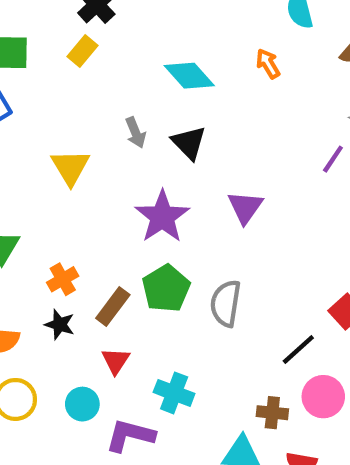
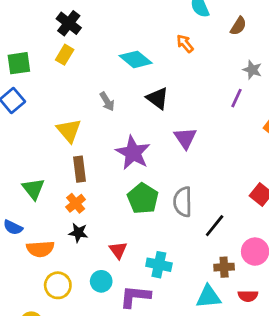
black triangle: (189, 143) -> (158, 98), moved
brown rectangle: (113, 306) -> (79, 169), moved, turned -35
black line: (298, 349) -> (215, 226), moved

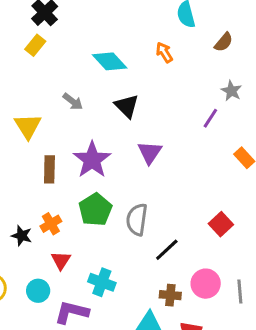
gray arrow: (107, 102) -> (73, 102), turned -30
brown rectangle: (79, 169) -> (49, 169), moved
orange cross: (76, 203) -> (51, 224), moved

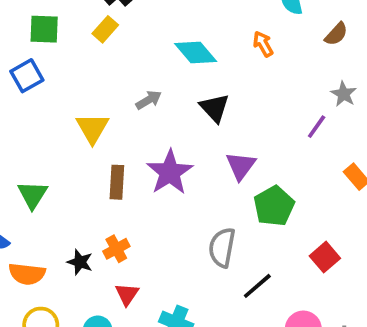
gray arrow: (73, 102) -> (149, 100), turned -70
green pentagon: (95, 210) -> (274, 206), moved

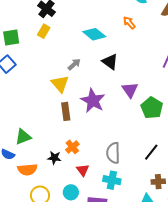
yellow triangle: (92, 128) -> (60, 84), moved
green triangle: (33, 195) -> (23, 137), moved, turned 48
gray semicircle: (222, 247) -> (113, 153), moved

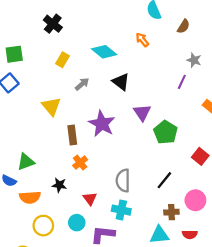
yellow rectangle: (44, 31) -> (62, 60), moved
yellow triangle: (60, 84) -> (51, 106), moved
orange cross: (72, 147) -> (80, 163), moved

